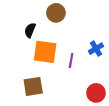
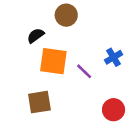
black semicircle: (30, 30) -> (36, 36), turned 32
purple line: (71, 60) -> (84, 71), turned -56

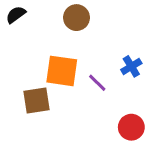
black semicircle: (36, 36) -> (16, 15), moved
brown square: (39, 102) -> (37, 101), moved

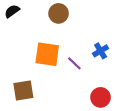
brown square: (37, 101) -> (23, 91), moved

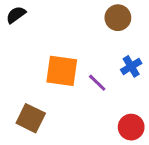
brown circle: (59, 13) -> (118, 18), moved
brown square: (23, 91) -> (31, 118), turned 35

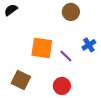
brown circle: (118, 18) -> (71, 12), moved
red circle: (131, 127) -> (62, 86), moved

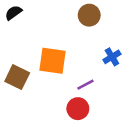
purple line: (66, 56) -> (85, 85), moved, turned -72
brown square: (21, 80) -> (17, 77), moved

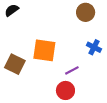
brown circle: (89, 15) -> (86, 12), moved
blue cross: (112, 57) -> (94, 47), turned -32

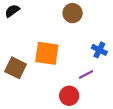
brown circle: (86, 12) -> (73, 13), moved
purple line: (72, 70) -> (86, 75), moved

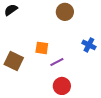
orange square: (47, 53) -> (42, 48), size x0.6
purple line: (86, 75) -> (57, 62), moved

